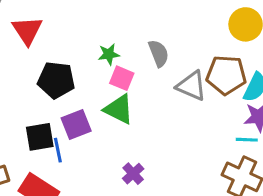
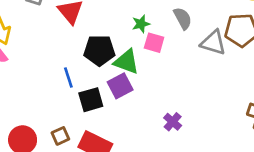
green triangle: (119, 109) -> (126, 62), moved
blue line: (58, 150) -> (68, 78), moved

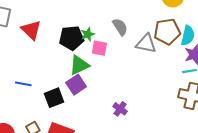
black pentagon: (99, 50) -> (71, 38), moved
green triangle: (126, 62) -> (79, 65), turned -40
blue line: (68, 78) -> (23, 84), moved, turned -56

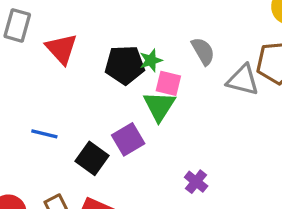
green triangle: (79, 65) -> (159, 106), moved, turned -35
black square: (54, 98) -> (92, 158), turned -36

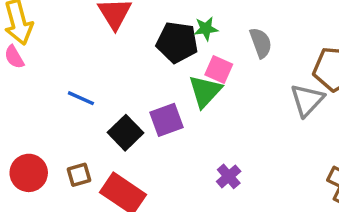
green star: (151, 60) -> (206, 29), moved
gray triangle: (243, 80) -> (307, 100), moved, turned 48

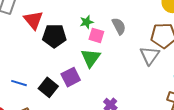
black pentagon: (177, 42) -> (54, 36), moved
pink square: (219, 70) -> (96, 35), moved
blue line: (81, 98) -> (19, 83), moved

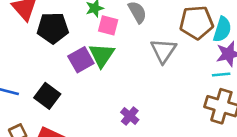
gray triangle: (150, 55) -> (163, 51), moved
purple square: (71, 77) -> (81, 60), moved

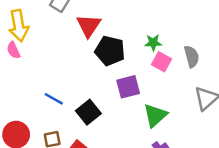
green triangle: (102, 55) -> (155, 115), moved

